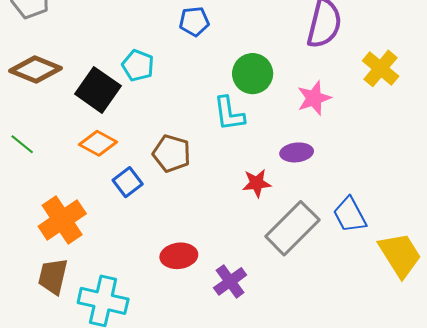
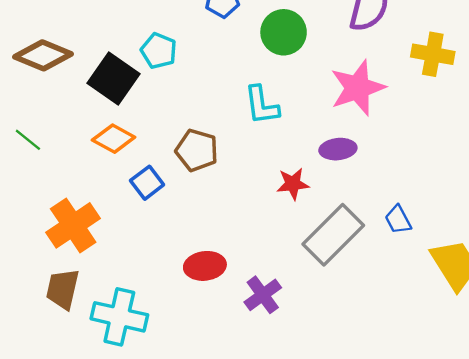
yellow cross: (381, 68) -> (433, 54), turned -30
green circle: (253, 74) -> (284, 32), moved
pink star: (314, 98) -> (358, 88), size x1.4
blue trapezoid: (350, 215) -> (398, 220), size x0.7

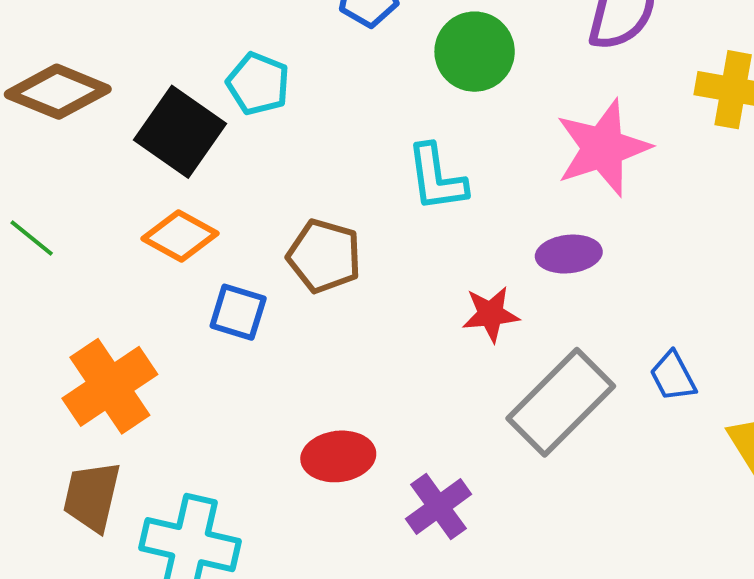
blue square: (147, 183) -> (238, 312), turned -36

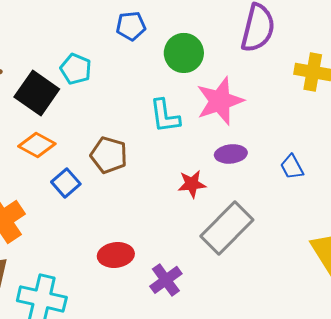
pink star: (603, 148) -> (220, 101), moved
blue square: (238, 312) -> (66, 183), turned 32
blue trapezoid: (673, 376) -> (292, 167), moved

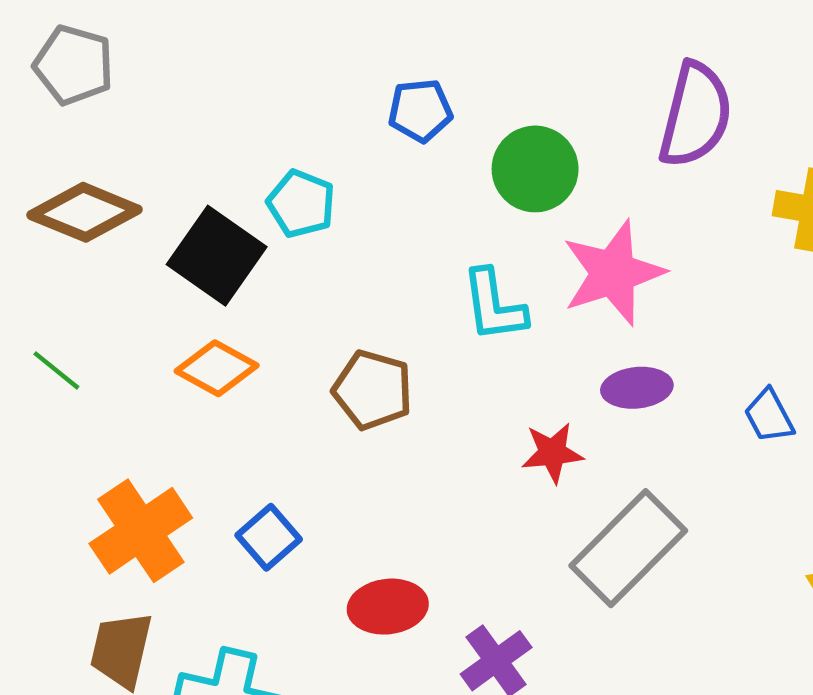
blue square: (66, 183) -> (269, 537), moved

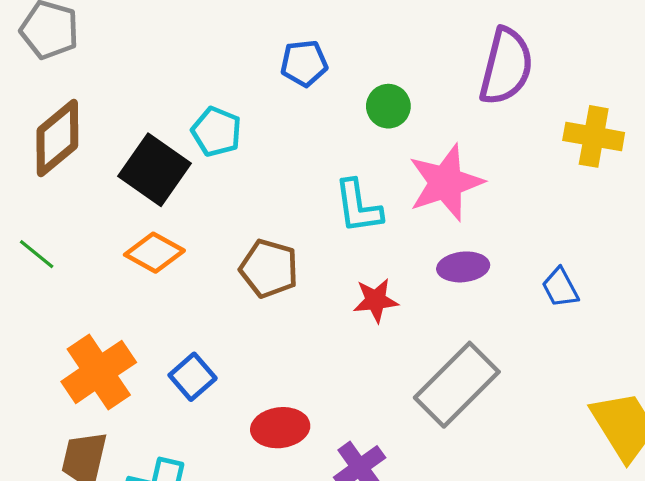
green circle: (535, 169) -> (388, 106), size x0.7
brown diamond: (84, 212) -> (57, 138), turned -62
red star: (552, 453) -> (376, 300), moved

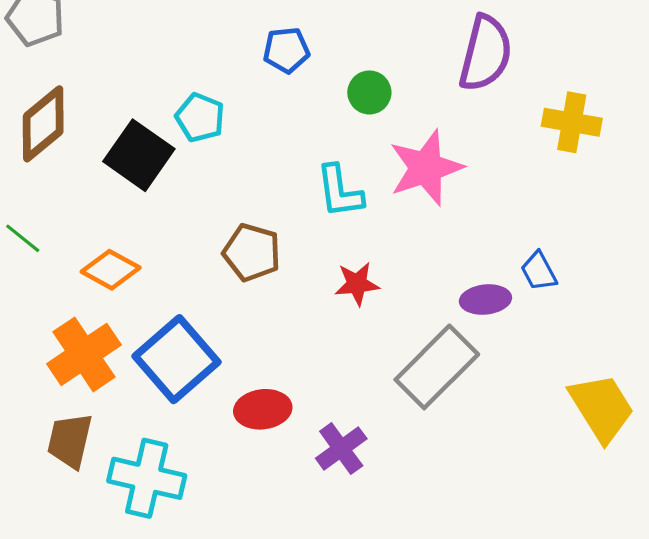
orange diamond: (154, 253) -> (111, 270), moved
purple ellipse: (463, 267) -> (485, 300), moved
blue square: (193, 377) -> (177, 359), size x1.8

